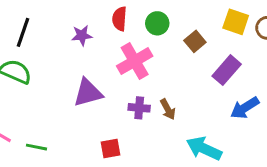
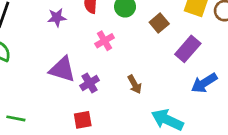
pink cross: (135, 61) -> (105, 41), size x0.6
purple triangle: (88, 93) -> (62, 69), turned 32
purple cross: (139, 108) -> (90, 83), moved, turned -36

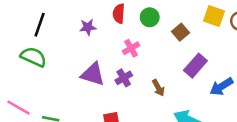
purple rectangle: (188, 49) -> (195, 66), moved
purple cross: (90, 83) -> (124, 78), moved

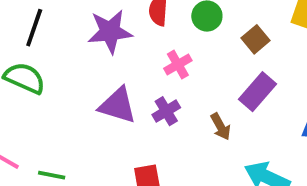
purple star: (88, 27) -> (110, 32), size x1.6
purple rectangle: (195, 66) -> (257, 92), moved

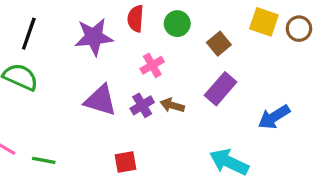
brown arrow: (221, 127) -> (172, 105), moved, turned 135

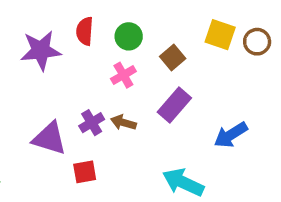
pink cross: (152, 65) -> (123, 75), moved
purple triangle: (100, 100) -> (50, 138), moved
red square: (126, 162) -> (85, 172), moved

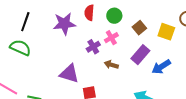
yellow square: (220, 35) -> (166, 32), moved
purple cross: (92, 123) -> (93, 47), moved
blue arrow: (231, 135) -> (161, 67), moved

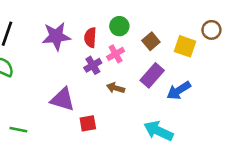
red semicircle: (89, 13) -> (90, 38), moved

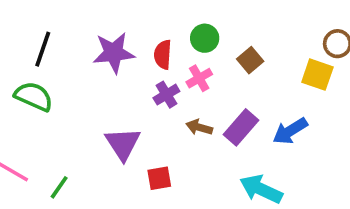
yellow square: (185, 46) -> (317, 75), moved
purple rectangle: (152, 75) -> (241, 127), moved
purple triangle: (63, 99) -> (123, 144), turned 40
green line: (18, 130) -> (59, 187), turned -66

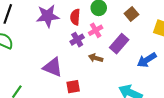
brown square: (250, 60) -> (131, 14), moved
purple rectangle: (241, 127) -> (119, 44), moved
purple triangle: (123, 144) -> (53, 67), turned -35

